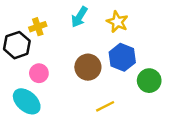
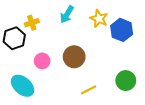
blue hexagon: (122, 57) -> (122, 30), moved
pink circle: (39, 73) -> (42, 61), moved
green circle: (149, 81) -> (126, 81), moved

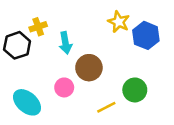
cyan arrow: (67, 14) -> (65, 43), moved, turned -42
pink circle: (42, 61) -> (64, 87), moved
green circle: (126, 81) -> (135, 90), moved

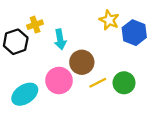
pink circle: (64, 87) -> (59, 80), size x1.5
cyan ellipse: (27, 102) -> (25, 94), turned -75
yellow line: (106, 107) -> (98, 83), moved

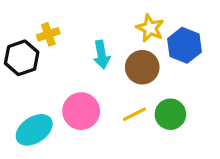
cyan arrow: (60, 39) -> (102, 55), moved
brown circle: (82, 62) -> (142, 67), moved

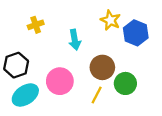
black hexagon: (22, 58) -> (16, 65), moved
brown circle: (142, 67) -> (102, 67), moved
yellow line: (134, 114) -> (97, 95), moved, turned -36

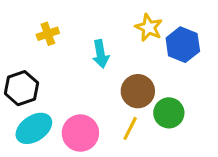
pink circle: (60, 81) -> (80, 133), moved

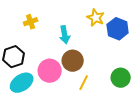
brown circle: (138, 91) -> (73, 61), moved
green circle: (169, 113) -> (121, 78), moved
pink circle: (80, 133) -> (50, 71), moved

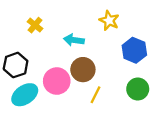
yellow cross: (31, 22) -> (35, 25), turned -32
blue hexagon: (118, 29) -> (134, 50), moved
cyan arrow: (65, 35) -> (74, 40), turned 108

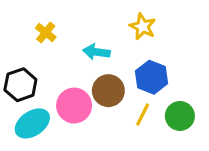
blue hexagon: (134, 50) -> (152, 77), moved
yellow line: (96, 95) -> (143, 114), moved

